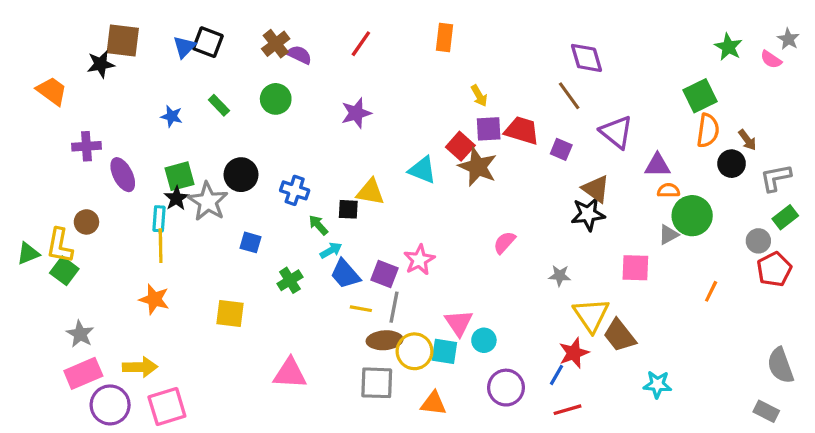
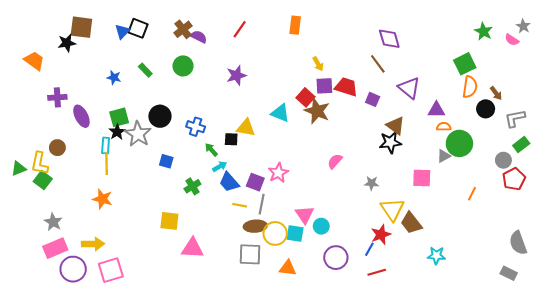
yellow square: (230, 313) -> (169, 221), moved

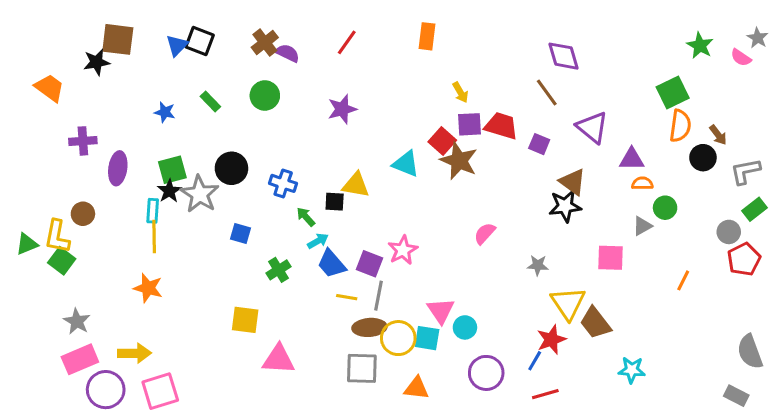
purple ellipse: (81, 116) -> (118, 168), turned 35
green circle: (459, 143) -> (665, 208), size x0.6

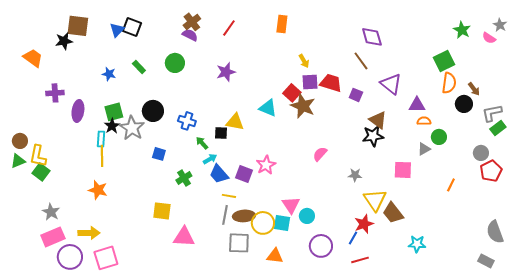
brown cross: (265, 42) -> (192, 22), moved
green rectangle: (755, 209) -> (498, 128), moved
brown circle: (83, 214) -> (20, 141), moved
gray line: (379, 296) -> (225, 215), moved

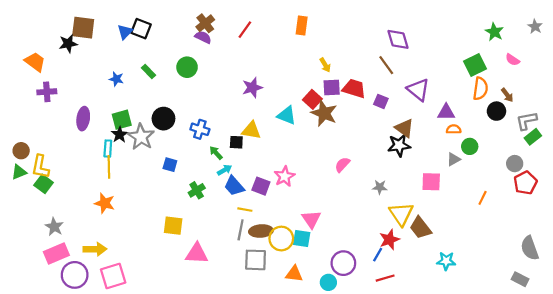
pink semicircle: (489, 38) -> (513, 60), moved
purple star: (226, 72) -> (252, 88), moved
purple cross: (55, 93) -> (47, 92), moved
cyan circle: (307, 216) -> (328, 282), moved

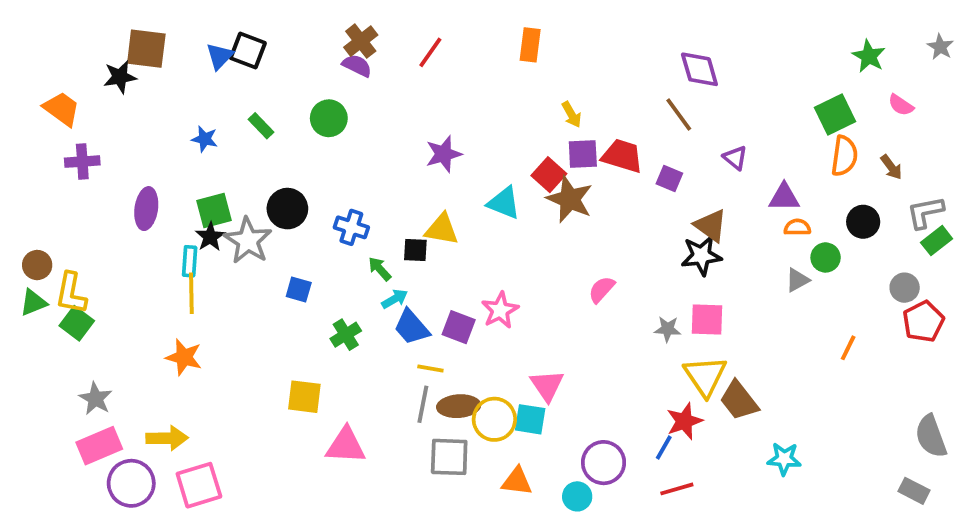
purple triangle: (418, 90) -> (735, 158), size x0.6
black circle: (496, 111) -> (863, 222), moved
pink square: (431, 182) -> (707, 320), moved

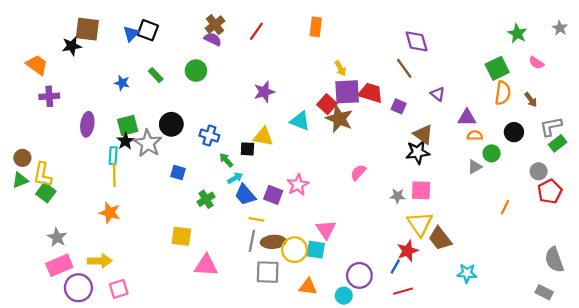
purple square: (583, 154) -> (347, 92), size x1.4
pink square: (199, 485) -> (119, 289), size x0.7

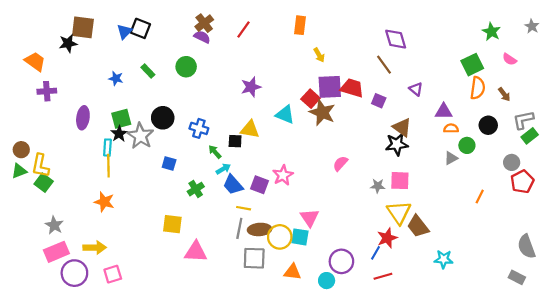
yellow arrow: (340, 68) -> (319, 55), moved

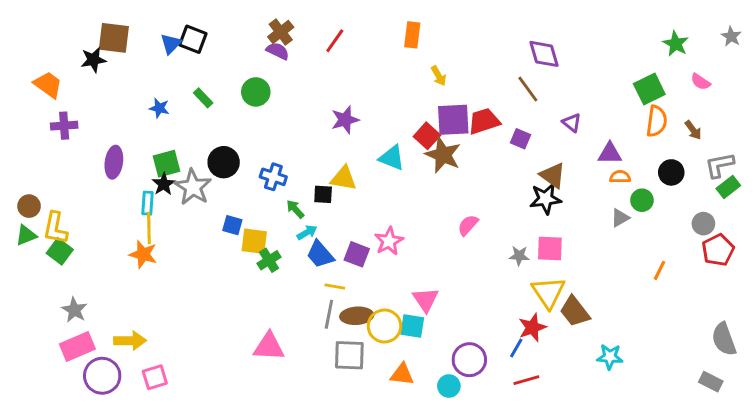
red trapezoid: (352, 88) -> (484, 121), turned -35
orange star: (104, 202) -> (143, 254), moved
yellow square: (172, 224) -> (254, 241), moved

